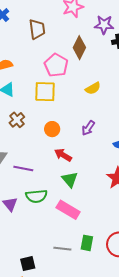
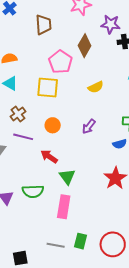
red arrow: (63, 155) -> (49, 157), moved
purple line: (23, 168) -> (23, 137), moved
pink rectangle: (68, 210) -> (64, 207), turned 65

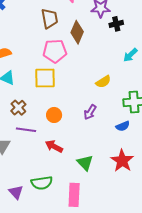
brown trapezoid: (43, 25) -> (50, 18), moved
pink pentagon: (60, 62) -> (55, 51), turned -30
yellow semicircle: (96, 87) -> (103, 82), moved
green triangle: (67, 177) -> (85, 163), moved

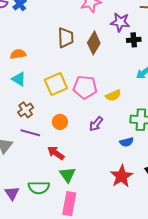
brown trapezoid: (50, 18) -> (66, 38), moved
pink pentagon: (55, 51) -> (85, 87), moved
yellow square: (45, 78) -> (56, 84), turned -30
green triangle: (85, 163) -> (67, 175), moved

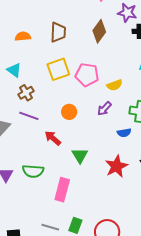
brown trapezoid: (66, 38) -> (58, 32), moved
cyan triangle: (19, 79) -> (14, 70), moved
orange circle: (60, 122) -> (69, 112), moved
purple arrow: (96, 124) -> (104, 109), moved
green triangle: (67, 175) -> (80, 155), moved

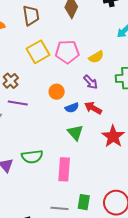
purple arrow: (104, 109) -> (91, 82), turned -77
blue semicircle: (124, 133) -> (72, 108), moved
red arrow: (53, 138) -> (93, 108), moved

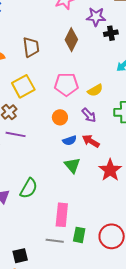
yellow square: (38, 52) -> (23, 86), moved
orange circle: (57, 92) -> (60, 117), moved
green semicircle: (32, 157) -> (29, 188), turned -55
pink rectangle: (64, 169) -> (62, 215), moved

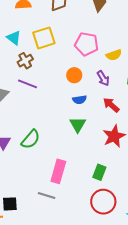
red arrow: (91, 141) -> (111, 105), moved
green rectangle: (79, 235) -> (99, 172), moved

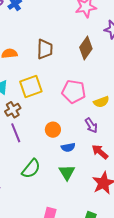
orange circle: (74, 75) -> (53, 130), moved
purple line: (28, 84) -> (16, 133), turned 48
green semicircle: (31, 139) -> (31, 169), moved

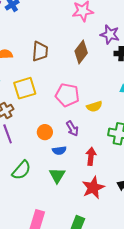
purple arrow: (91, 125) -> (72, 129), moved
red arrow: (100, 152) -> (91, 156), turned 54

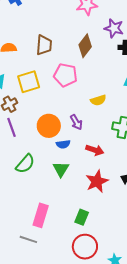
pink pentagon: (67, 95) -> (65, 75), moved
orange circle: (45, 132) -> (49, 126), size x1.5
red arrow: (91, 156) -> (95, 150), turned 102

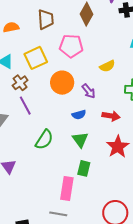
orange circle: (49, 126) -> (62, 83), moved
green rectangle: (82, 217) -> (84, 168), moved

